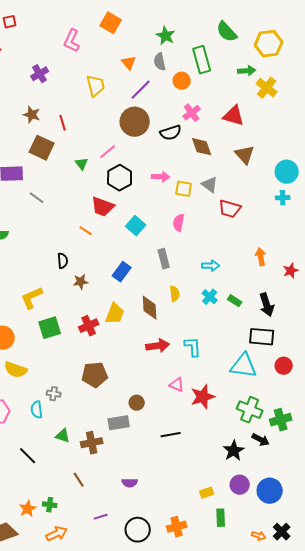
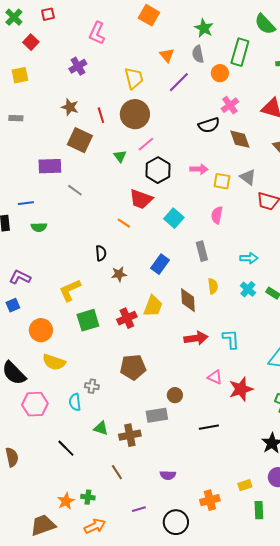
pink L-shape: (72, 41) -> (97, 33), moved
green rectangle: (202, 60) -> (240, 52), turned 32
brown circle: (135, 122) -> (135, 114), moved
orange cross: (177, 527) -> (210, 500), moved

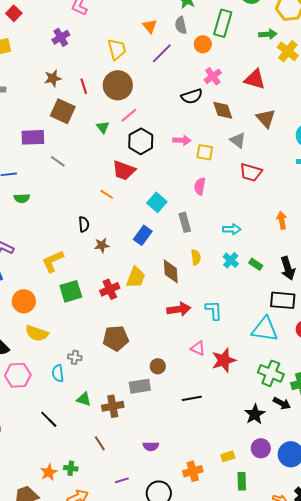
brown star: (70, 107) -> (53, 78), turned -30
gray triangle: (248, 177) -> (238, 140), moved
cyan square: (174, 218) -> (157, 202), moved

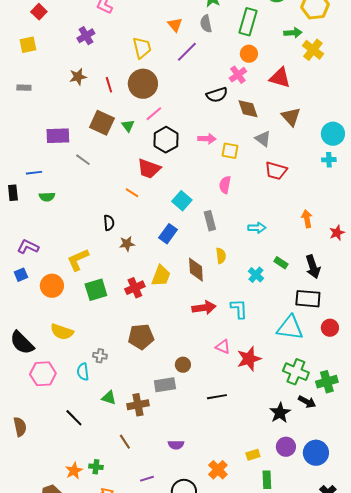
orange circle: (203, 44) -> (249, 54), moved
brown square: (63, 111) -> (102, 123), moved
cyan cross: (231, 260) -> (256, 275), moved
orange circle: (24, 301) -> (52, 286), moved
orange cross: (193, 471) -> (218, 470), turned -30

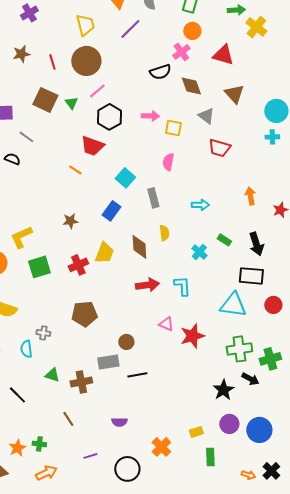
black semicircle: (109, 223) -> (12, 159), moved, turned -63
green cross: (296, 372) -> (239, 349), turned -30
black line: (217, 397) -> (137, 375), moved

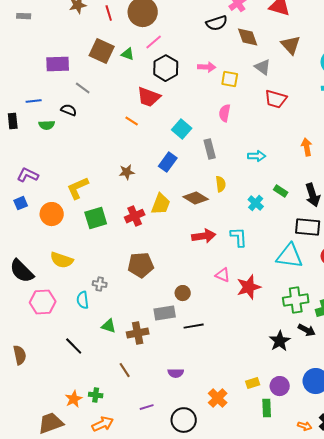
green triangle: (71, 103) -> (128, 54), turned -32
brown diamond: (139, 247) -> (196, 198), turned -55
purple circle: (229, 424) -> (280, 386), moved

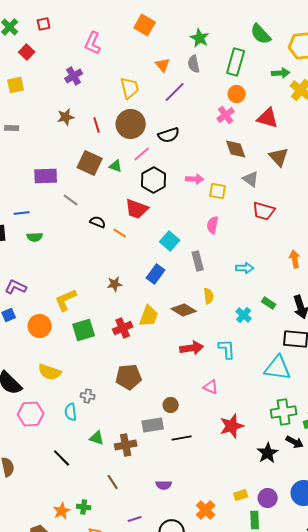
black semicircle: (217, 23) -> (169, 135), moved
black semicircle: (69, 110) -> (98, 222), moved
red star: (249, 287) -> (232, 426), moved

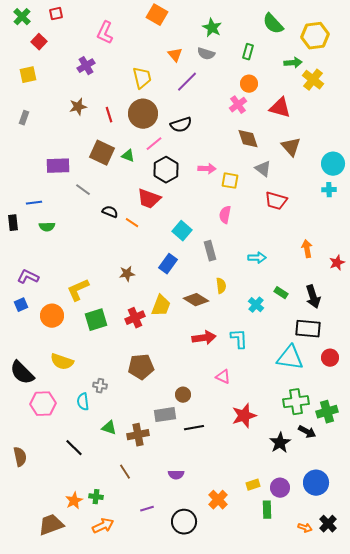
green rectangle: (236, 62) -> (248, 52), size x0.6
gray semicircle: (194, 64) -> (206, 54), turned -60
gray rectangle: (12, 128) -> (24, 118), turned -72

